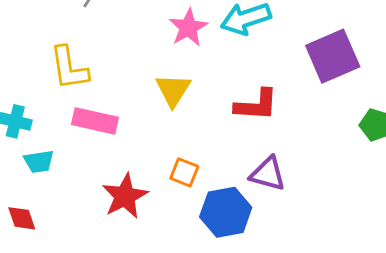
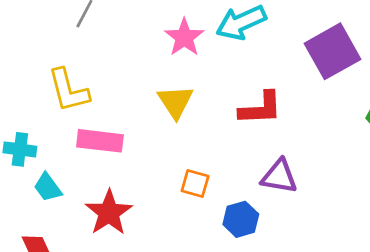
cyan trapezoid: (39, 162) -> (48, 187), turned 68
red star: (125, 196) -> (109, 213), moved
blue hexagon: (226, 212) -> (241, 219), size x0.7

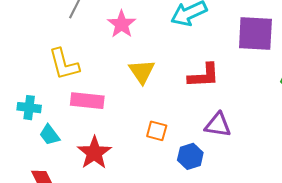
pink star: (184, 37) -> (122, 24), moved
purple square: (333, 51) -> (255, 33), turned 33

